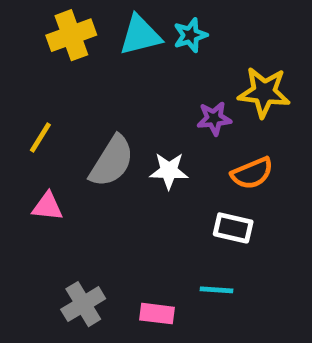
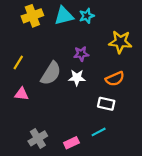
purple star: (214, 118) -> (81, 54), moved
cyan line: (216, 290) -> (99, 132), turned -32
pink rectangle: (157, 314) -> (71, 143), turned -32

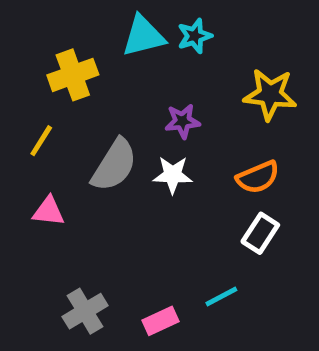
yellow cross: (32, 16) -> (73, 75), moved
white rectangle: (106, 104) -> (260, 233), moved, turned -70

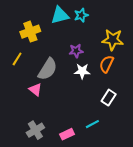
white star: (173, 175) -> (82, 71), moved
orange semicircle: (258, 177) -> (107, 64), moved, turned 138
pink triangle: (48, 211) -> (35, 89), moved, turned 32

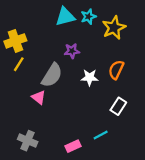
yellow cross: (30, 32) -> (15, 41), moved
yellow star: (113, 40) -> (114, 28), moved, turned -30
purple star: (76, 51) -> (72, 51), moved
gray cross: (35, 130) -> (28, 141), moved, turned -36

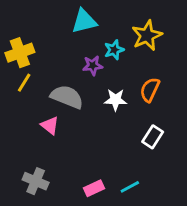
cyan star: (88, 17) -> (114, 50), moved
gray semicircle: (52, 75) -> (67, 97), turned -100
cyan line: (101, 135) -> (130, 187), moved

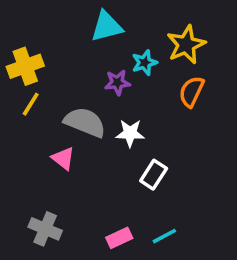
orange semicircle: (150, 90) -> (192, 92), moved
white star: (116, 100) -> (130, 133), moved
white rectangle: (153, 137) -> (154, 175), moved

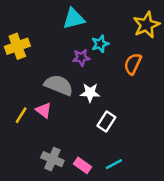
yellow star: (186, 45) -> (146, 25), moved
yellow line: (31, 104) -> (21, 115), moved
gray cross: (45, 229) -> (52, 159), moved
pink rectangle: (119, 238) -> (83, 165), turned 60

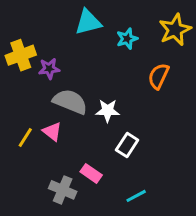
cyan star: (100, 44) -> (127, 39), moved
purple star: (81, 58) -> (49, 69), moved
pink rectangle: (83, 165) -> (91, 173), moved

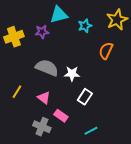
purple star: (49, 69) -> (42, 32), moved
pink triangle: (52, 132) -> (44, 98), moved

